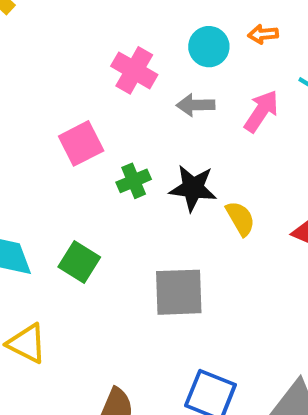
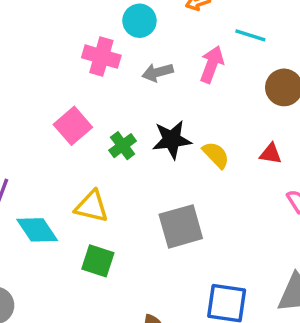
cyan circle: (209, 47) -> (139, 21), moved
green square: (79, 262) -> (98, 261), moved
yellow triangle: (27, 343) -> (92, 206), moved

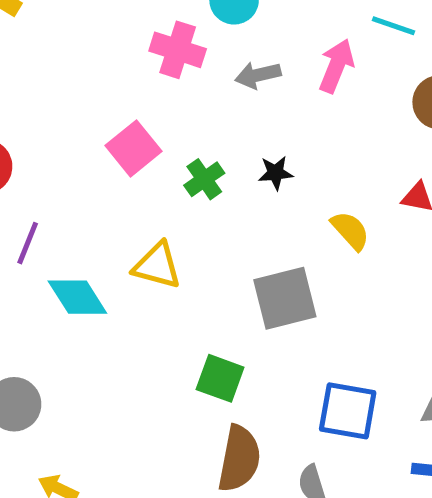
black star: (172, 140) -> (276, 173), size x0.6
yellow semicircle: (216, 155) -> (350, 231), moved
green square: (98, 261) -> (220, 378), moved

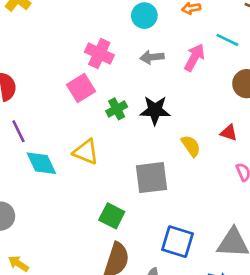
pink cross: (178, 50) -> (99, 53), moved
black star: (276, 173) -> (155, 110), size x1.6
purple line: (28, 243) -> (18, 131), turned -55

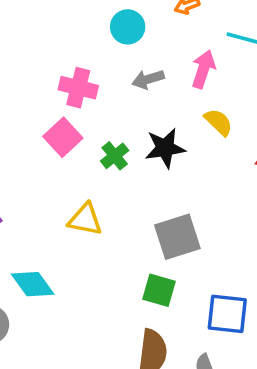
yellow semicircle: (191, 146) -> (219, 122), moved
cyan diamond: (41, 163) -> (33, 284), moved
green square: (112, 216) -> (159, 290), moved

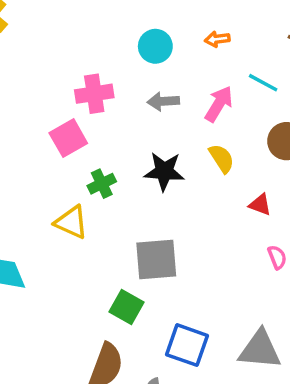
pink cross: (78, 88) -> (94, 94), turned -36
green cross: (115, 156) -> (102, 184), moved

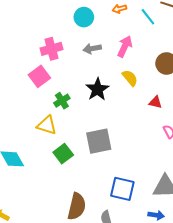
cyan line: (263, 83) -> (148, 17), moved, turned 30
black star: (164, 171) -> (97, 89), turned -30
green square: (127, 307) -> (63, 154), moved, turned 30

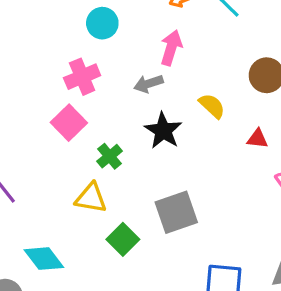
cyan circle: (84, 17) -> (102, 23), moved
pink arrow: (125, 46) -> (171, 48), moved
gray arrow: (92, 49) -> (148, 84), moved

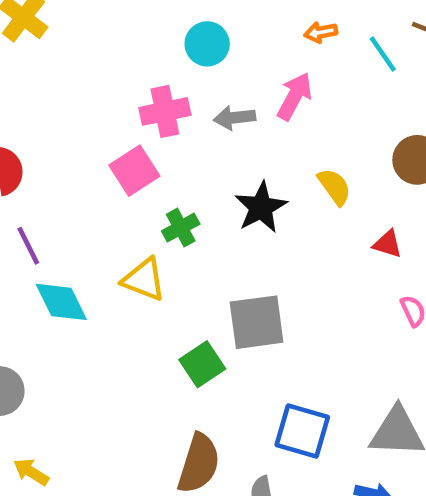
gray arrow: (148, 84) -> (234, 118), moved
green square: (123, 239) -> (202, 364), moved
cyan diamond: (44, 259) -> (61, 302), moved

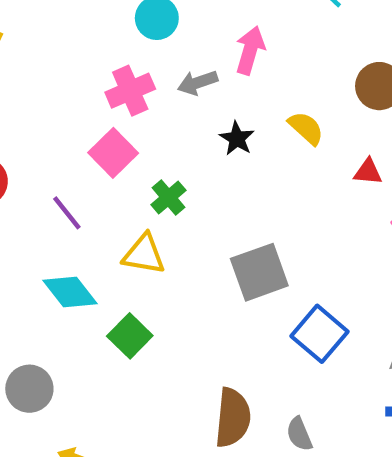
black star: (261, 207) -> (237, 139), moved, size x0.7
purple line: (28, 246) -> (67, 213), moved
green square: (202, 364) -> (130, 336), moved
blue square: (302, 431) -> (319, 334), moved, turned 36

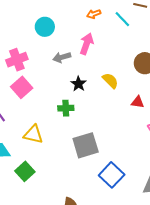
pink cross: (130, 91) -> (17, 60), moved
green cross: (168, 198) -> (66, 108), moved, turned 35

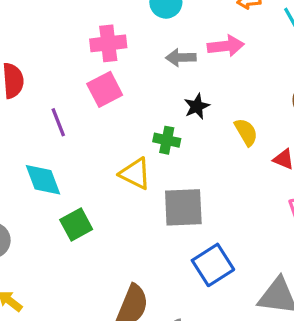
pink arrow: (87, 44) -> (226, 46), turned 50
yellow semicircle: (110, 81) -> (246, 132), moved
yellow triangle: (33, 134) -> (135, 174), moved

